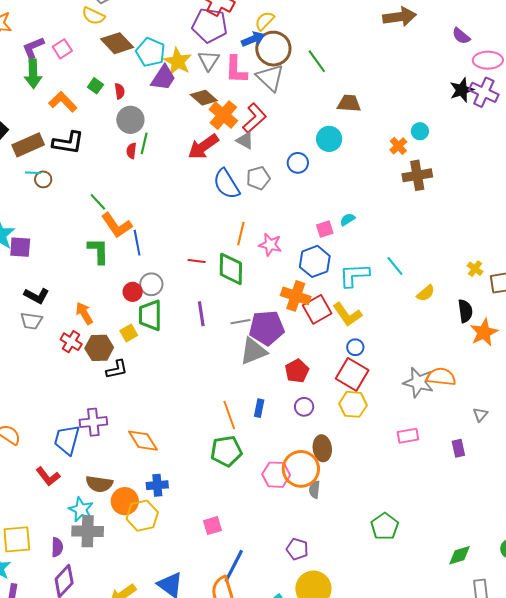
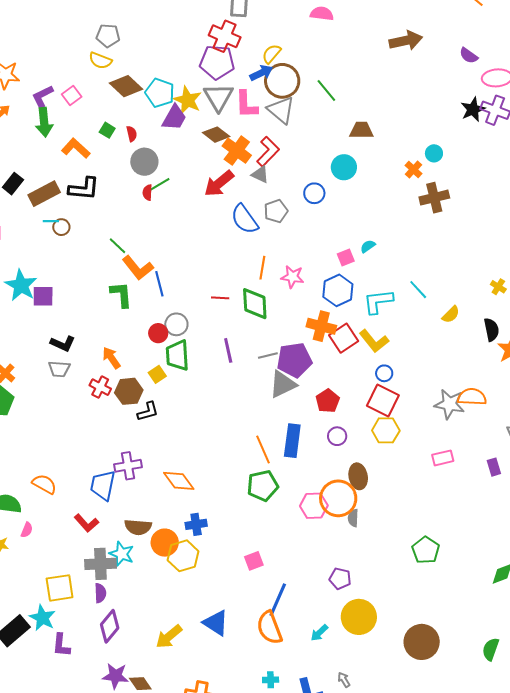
gray triangle: (209, 60) -> (218, 97), size x1.4
green line: (144, 143) -> (160, 184), turned 50
blue rectangle: (259, 408) -> (292, 441), size x1.8
gray cross: (88, 531) -> (100, 564), moved

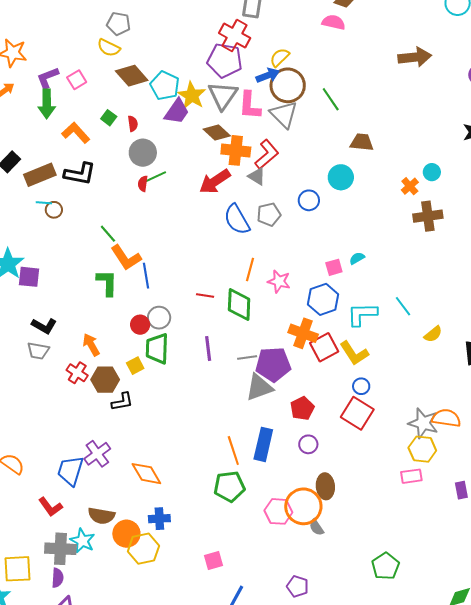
orange cross: (237, 151) -> (236, 150), turned -36
yellow hexagon: (386, 430) -> (422, 449), moved
purple cross: (128, 466) -> (97, 454), turned -32
gray semicircle: (353, 518) -> (316, 527), turned -42

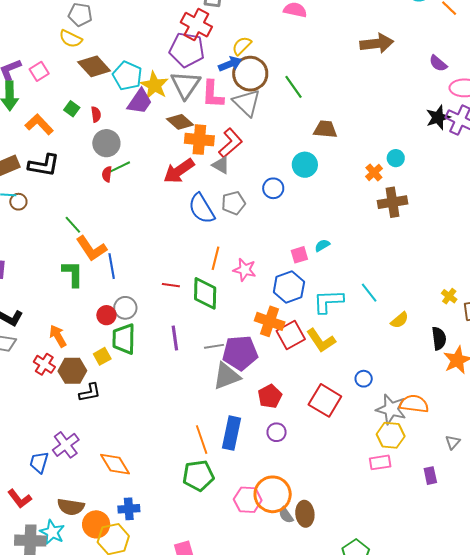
blue circle: (361, 386) -> (364, 379), moved
blue trapezoid: (70, 471) -> (39, 462), size x0.7
brown ellipse: (325, 486) -> (305, 514), moved

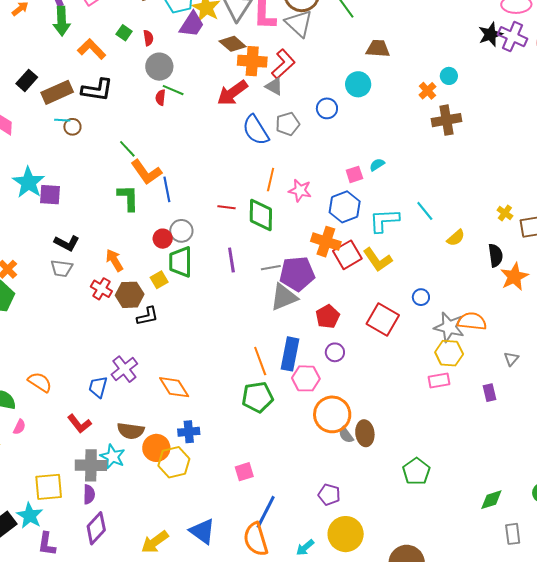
green line: (120, 167) -> (173, 90), turned 50
pink hexagon: (248, 500) -> (306, 378), moved

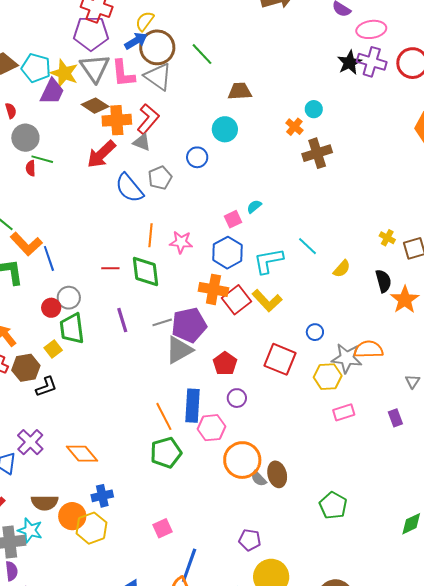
yellow hexagon: (449, 353) -> (328, 377), moved

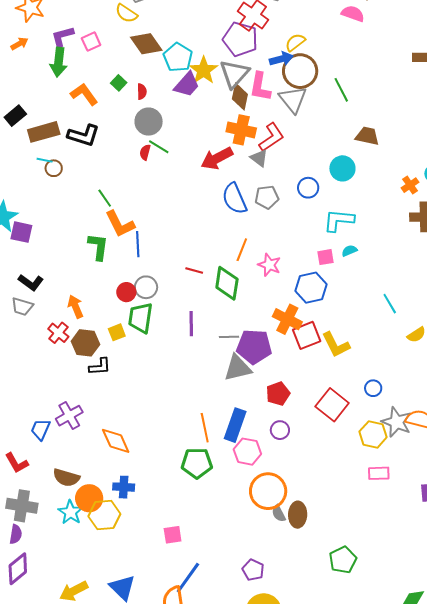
brown diamond: (95, 106) -> (240, 97), moved, turned 52
cyan L-shape: (268, 261) -> (339, 220), moved
cyan star: (30, 530) -> (70, 512), moved

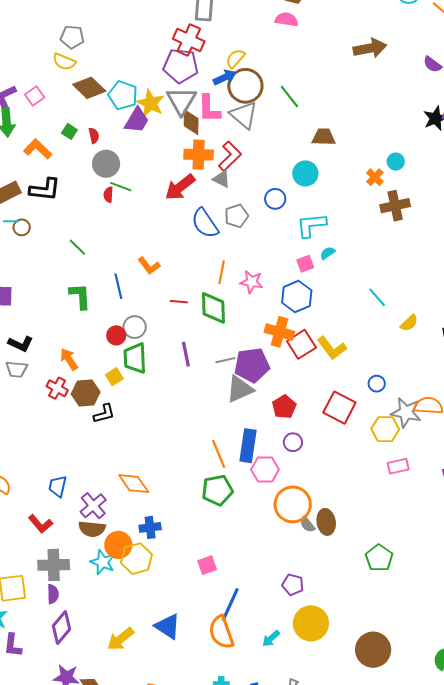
orange L-shape: (120, 224) -> (149, 266), moved, size x0.7
purple cross: (69, 416) -> (93, 506), moved

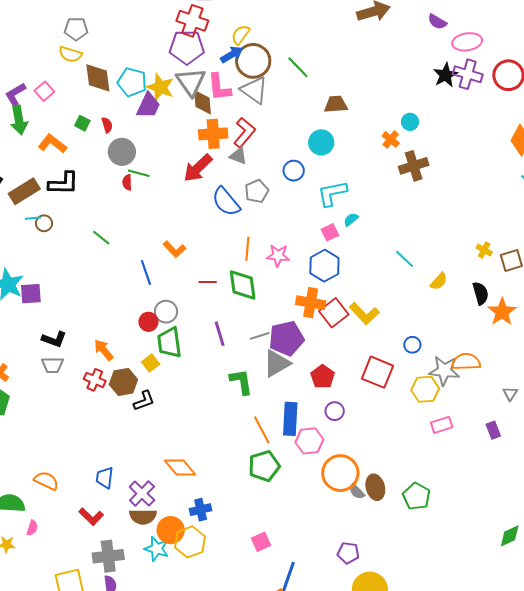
brown diamond: (89, 88) -> (98, 78), turned 44
green L-shape: (80, 296) -> (241, 382), moved
green pentagon: (379, 558) -> (416, 496), moved

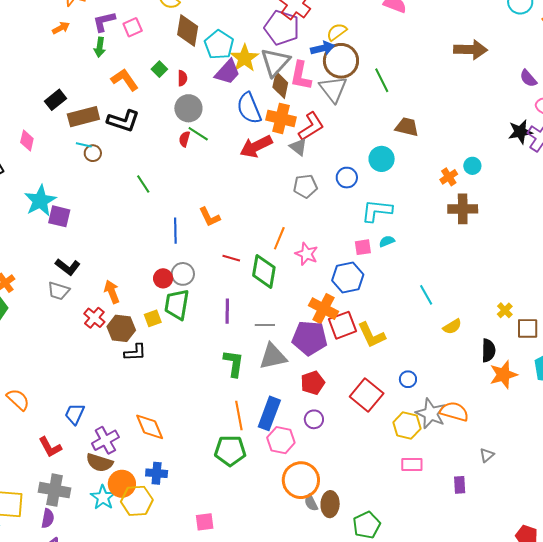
green arrow: (19, 120) -> (100, 47), size x0.7
blue semicircle: (226, 202) -> (249, 108), moved
purple pentagon: (286, 338) -> (310, 338), moved

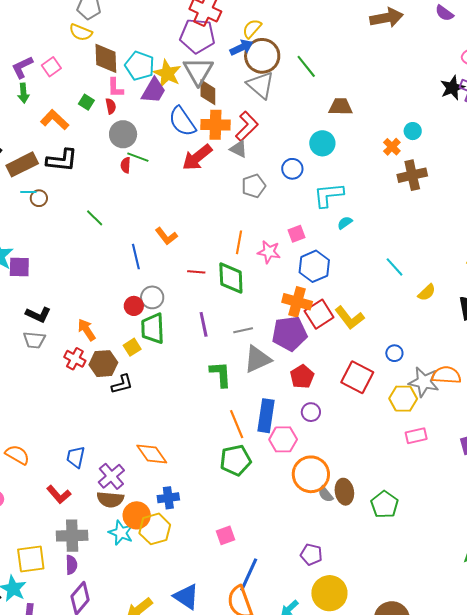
pink L-shape: (301, 76) -> (115, 88), moved, size x0.7
purple semicircle: (528, 78) -> (444, 13), moved
pink square: (363, 247) -> (297, 234), moved

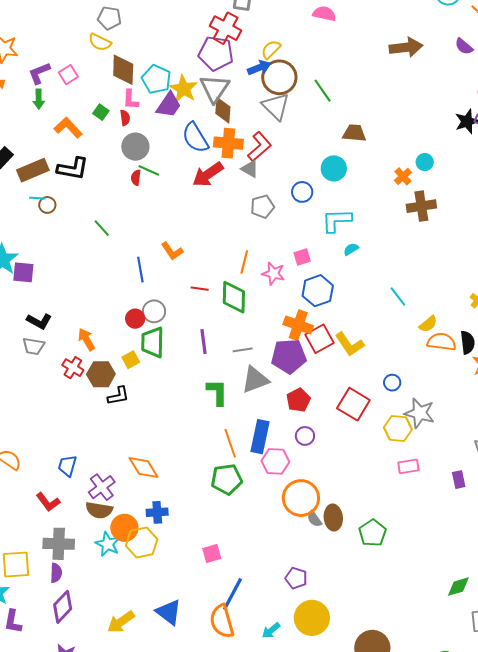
orange semicircle: (446, 375) -> (442, 342), moved

